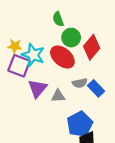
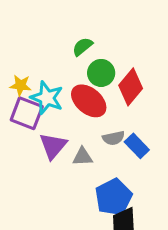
green semicircle: (58, 19) -> (83, 47), turned 72

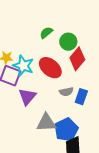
green circle: (101, 73) -> (68, 42), moved
blue rectangle: (137, 146) -> (81, 97), turned 63
gray triangle: (83, 157) -> (46, 123), moved, size x1.5

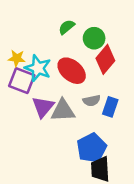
gray triangle: (46, 123) -> (63, 111), moved

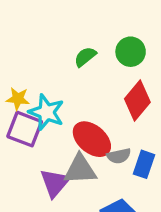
green circle: (94, 38) -> (131, 52), moved
red ellipse: (72, 71) -> (92, 139), moved
purple triangle: (43, 107) -> (55, 183), moved

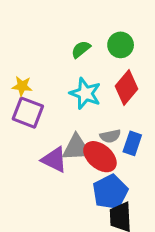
cyan star: (46, 112) -> (85, 93), moved
red ellipse: (92, 139) -> (100, 157), moved
purple triangle: (55, 183) -> (54, 160), turned -44

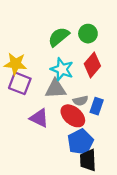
green semicircle: (81, 49) -> (59, 37), size x1.5
yellow star: (22, 86) -> (15, 64), size x1.5
gray triangle: (76, 148) -> (56, 89), moved

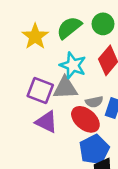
yellow star: (15, 64) -> (35, 36), moved, turned 30
purple square: (20, 83) -> (40, 90), moved

